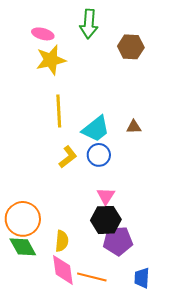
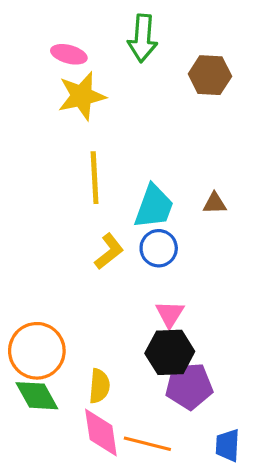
cyan trapezoid: (96, 129) -> (154, 207), turned -32

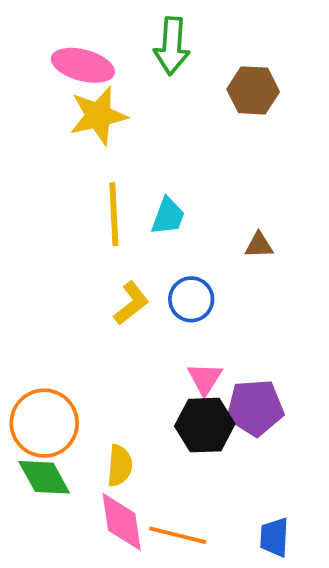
pink ellipse: (69, 54) -> (83, 65), size x1.4
cyan trapezoid: (154, 207) -> (168, 216), moved, size x0.7
purple pentagon: (189, 386) -> (255, 408), moved

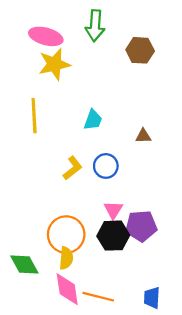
yellow line: (114, 214) -> (34, 116), moved
orange circle: (44, 423) -> (66, 235), moved

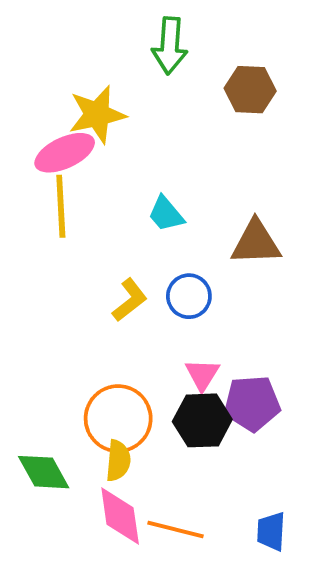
pink ellipse: (46, 36) -> (65, 153), moved, turned -40
cyan trapezoid: (93, 120) -> (166, 214), turned 120
brown triangle: (143, 136) -> (256, 243), size x1.8

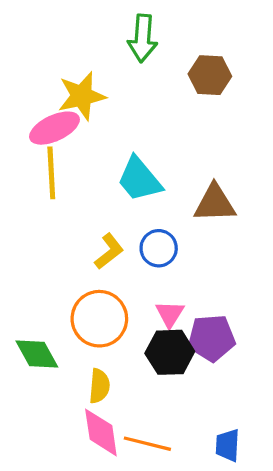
cyan trapezoid: (166, 214) -> (139, 179), size x1.5
orange circle: (118, 419) -> (99, 319), moved
green diamond: (44, 472) -> (37, 354), moved

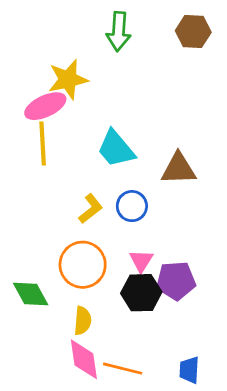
brown hexagon: (210, 75) -> (193, 32), moved

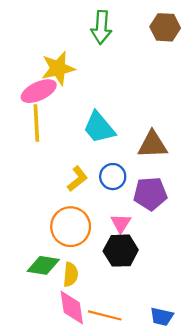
purple pentagon: (176, 281) -> (150, 194), moved
green diamond: (31, 294) -> (43, 265), moved, turned -52
blue trapezoid: (189, 370) -> (162, 317), turned -80

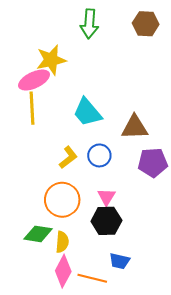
purple pentagon: (150, 194) -> (153, 163), moved
pink diamond: (72, 308) -> (63, 271), turned 36
blue trapezoid: (162, 317) -> (120, 261), moved

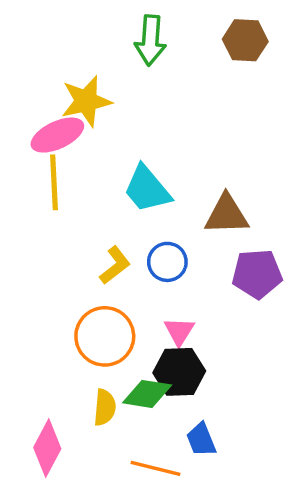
green diamond: (38, 234) -> (147, 394), moved
blue trapezoid: (120, 261) -> (201, 440), turned 55
pink diamond: (63, 271) -> (47, 448), moved

